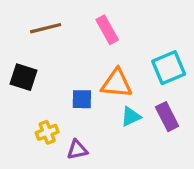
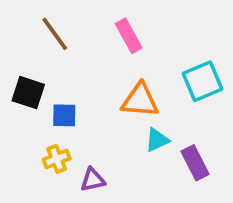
brown line: (46, 28) -> (55, 34), turned 68
blue square: (82, 99) -> (64, 115), moved
purple rectangle: (167, 117) -> (195, 163), moved

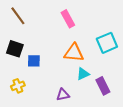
brown line: (55, 34) -> (18, 16), moved
yellow cross: (57, 159) -> (18, 86), moved
purple triangle: (93, 180) -> (63, 95), moved

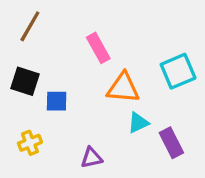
brown line: (18, 16) -> (30, 26), turned 66
pink rectangle: (68, 19) -> (98, 48), moved
purple triangle: (63, 95) -> (92, 158), moved

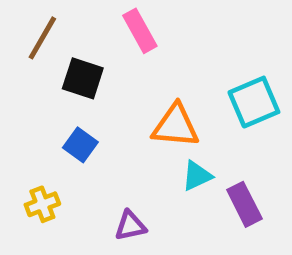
pink rectangle: (98, 48) -> (140, 31), moved
black square: (25, 81) -> (83, 78), moved
blue square: (57, 101) -> (80, 145), turned 35

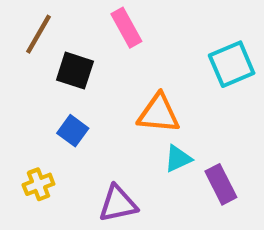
cyan square: (254, 102) -> (232, 64), moved
purple triangle: (130, 226) -> (118, 204), size x1.4

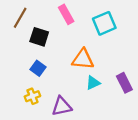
cyan square: (232, 64) -> (104, 23), moved
yellow cross: (38, 184) -> (32, 96), moved
purple rectangle: (221, 184) -> (124, 83), moved

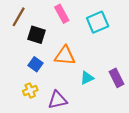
orange triangle: (83, 59) -> (65, 56), moved

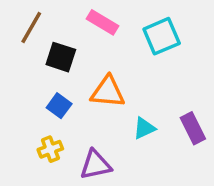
pink rectangle: (62, 14) -> (103, 22), turned -30

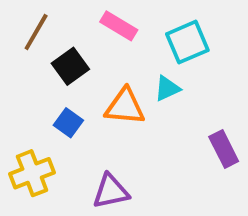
black square: (61, 57) -> (70, 66), turned 36
cyan triangle: (144, 128) -> (167, 88), moved
yellow cross: (50, 149) -> (32, 173), moved, size x1.5

